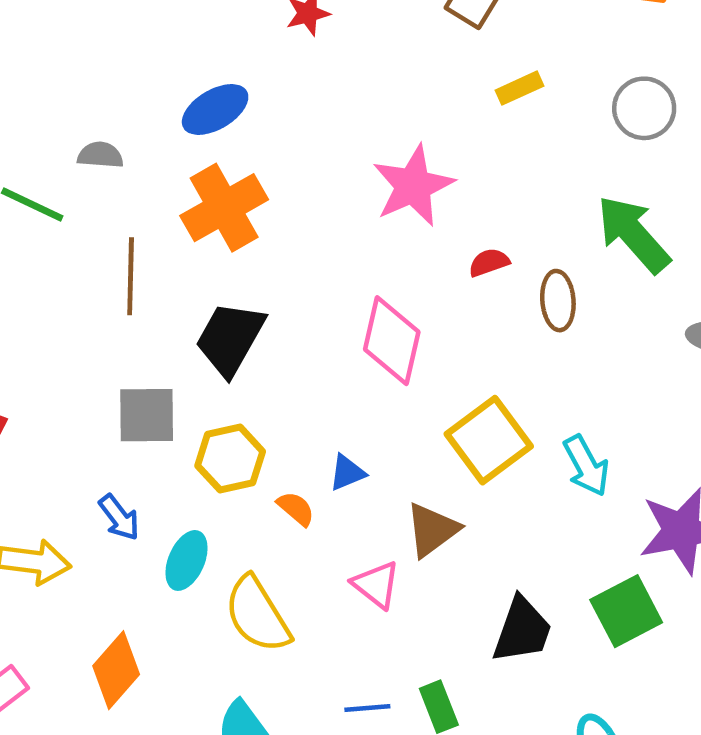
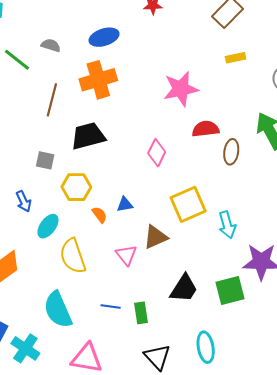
red semicircle: (489, 262) -> (206, 129), size x1.5
black trapezoid: (230, 339) -> (88, 136), turned 33
pink diamond: (392, 341) -> (157, 153), size x0.7
gray square: (147, 415) -> (45, 160), size x0.7

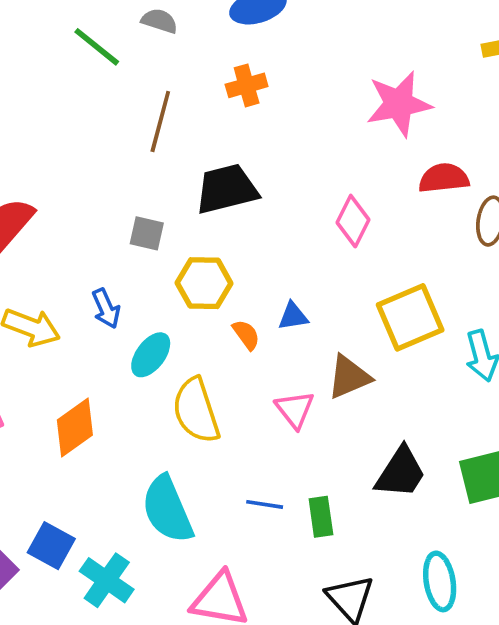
orange cross: (98, 80) -> (247, 85), size x0.6

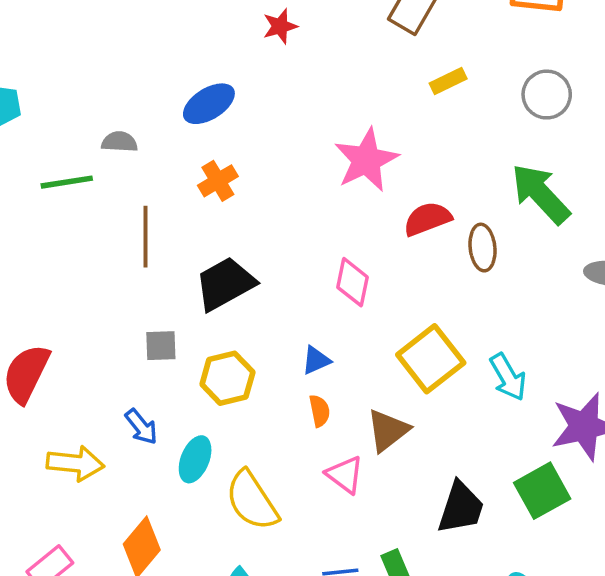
green line: (97, 47) -> (67, 182), turned -33
blue triangle: (293, 316) -> (316, 360), moved
orange semicircle: (246, 335) -> (320, 411), moved, turned 40

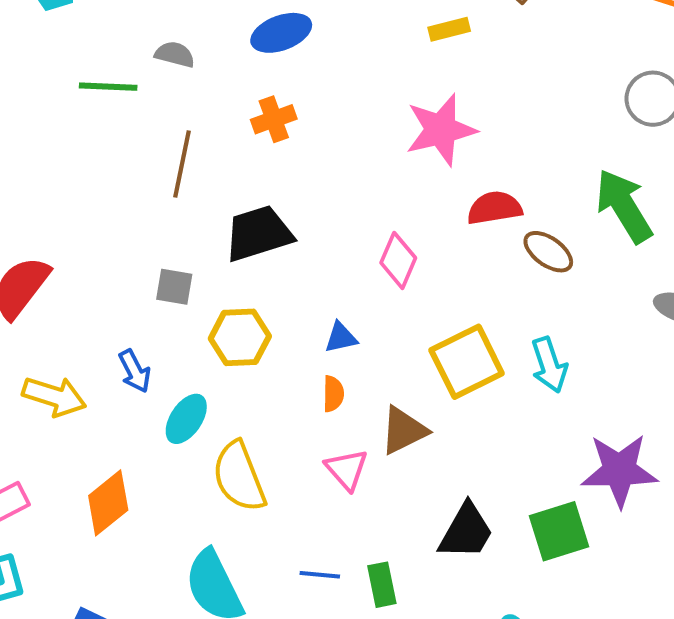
yellow rectangle: (448, 81) -> (449, 29), moved
brown ellipse: (483, 248) -> (548, 252), turned -60
cyan arrow: (508, 377) -> (549, 365), moved

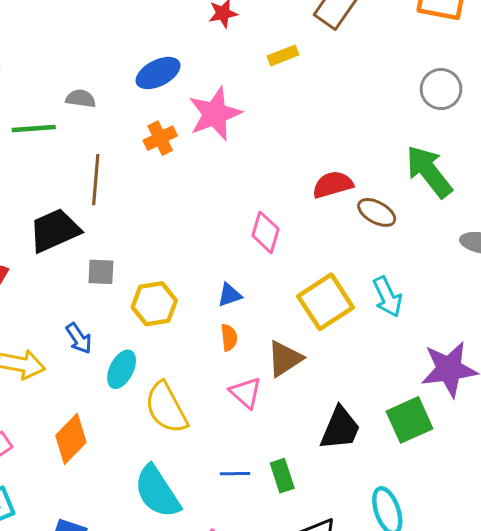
pink star: (441, 130) -> (215, 114), moved
black trapezoid: (258, 233) -> (55, 230), moved

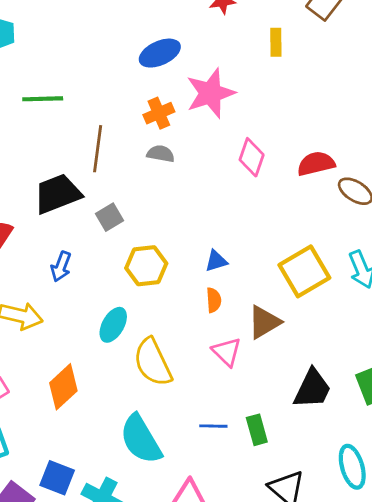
yellow rectangle: (283, 55) -> (276, 42), turned -72
gray semicircle: (81, 99) -> (161, 154), moved
pink diamond: (266, 232) -> (252, 157), moved
gray square: (101, 272) -> (109, 217), moved, turned -36
blue arrow: (79, 338) -> (61, 267), moved, turned 52

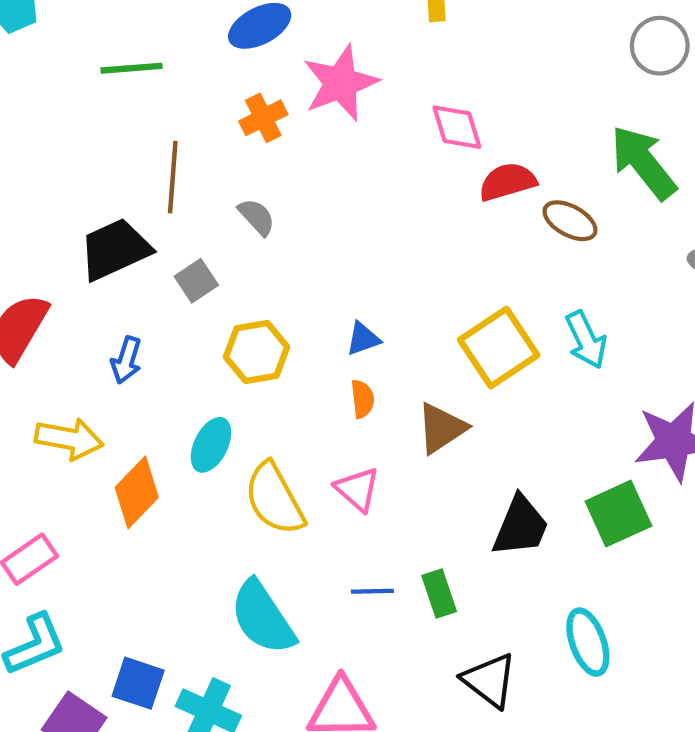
green line: (43, 99) -> (132, 68), moved
gray semicircle: (161, 154) -> (257, 217), moved, turned 40
pink diamond: (252, 157) -> (457, 127), moved, turned -33
pink triangle: (227, 352) -> (357, 489), moved
orange diamond: (63, 387) -> (137, 492), moved

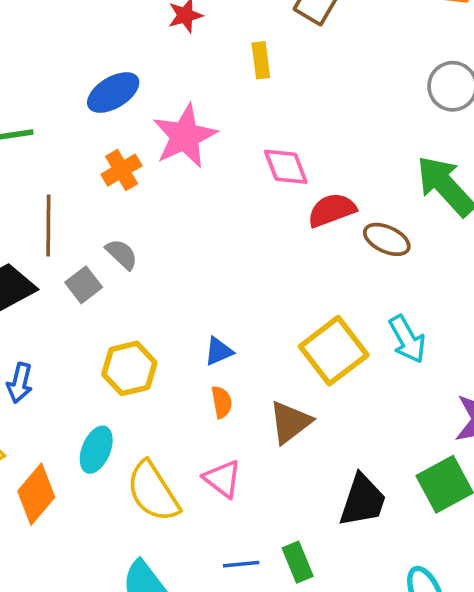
gray square: (196, 281) -> (84, 285), moved

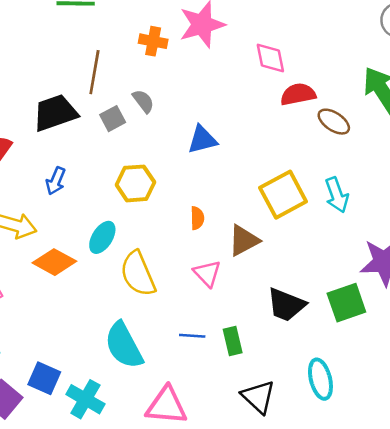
orange cross: (122, 170) -> (153, 41), turned 32
blue triangle: (219, 351) -> (202, 140), moved, size x1.4
pink triangle: (223, 479) -> (207, 273), moved
orange diamond: (36, 494) -> (54, 262), turned 69
black trapezoid: (363, 501) -> (286, 305), turned 84

